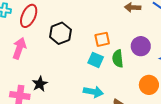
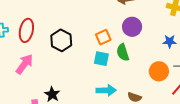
purple circle: (141, 46) -> (132, 27), moved
pink arrow: (19, 48) -> (24, 64), turned 30

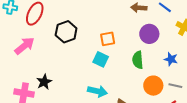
purple circle: (132, 27) -> (149, 34), moved
green semicircle: (123, 52) -> (138, 60), moved

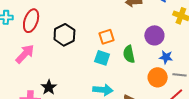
purple circle: (149, 34) -> (154, 35), moved
blue star: (171, 59) -> (166, 57), moved
green semicircle: (138, 60) -> (129, 54), moved

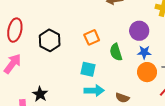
blue star: (166, 57) -> (144, 52), moved
cyan square: (102, 58) -> (88, 69), moved

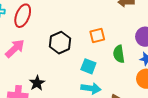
black hexagon: (50, 40) -> (60, 43), moved

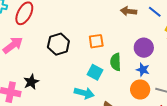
cyan square: (88, 66) -> (95, 72), moved

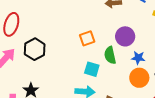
black hexagon: (58, 44) -> (35, 49), moved
purple circle: (144, 48) -> (125, 36), moved

